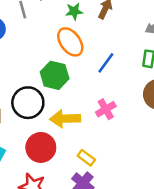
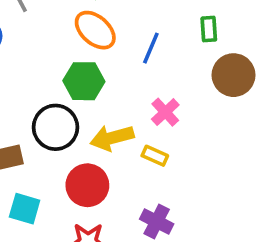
yellow rectangle: (86, 158) -> (155, 156), moved

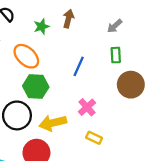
orange ellipse: (95, 30) -> (26, 56), moved
yellow rectangle: (155, 156) -> (94, 138), moved

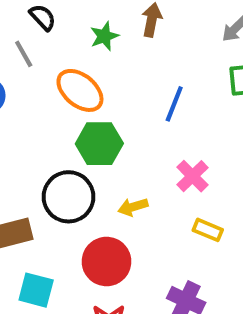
yellow arrow: (53, 123) -> (133, 207), size x0.6

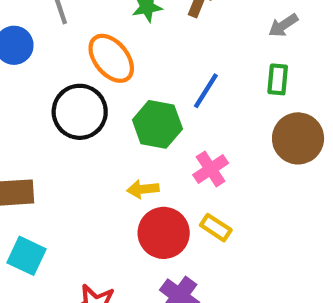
green hexagon: (99, 144) -> (157, 124), moved
black circle: (69, 197) -> (80, 112), moved
red circle: (106, 262) -> (164, 233), moved

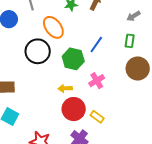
yellow rectangle: (216, 228) -> (97, 117), moved

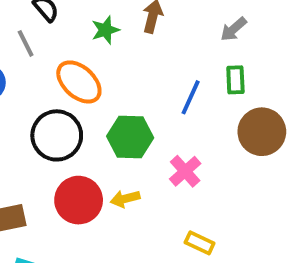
blue line: (96, 44) -> (191, 97), moved
red circle: (74, 109) -> (79, 200), moved

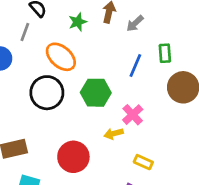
gray arrow: (234, 29) -> (135, 23), moved
gray line: (26, 43) -> (25, 32), turned 48
yellow arrow: (125, 199) -> (114, 134), moved
red circle: (79, 200) -> (73, 157), moved

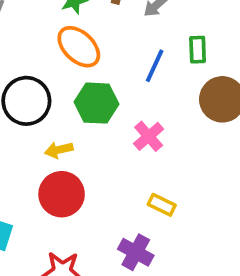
orange ellipse: (61, 57) -> (79, 47), moved
yellow arrow: (114, 134) -> (59, 150), moved

